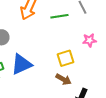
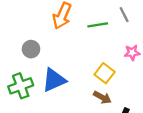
yellow square: (65, 58) -> (105, 73), turned -36

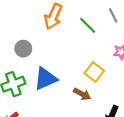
green line: (98, 25) -> (88, 25), turned 54
brown arrow: (102, 97) -> (82, 94), moved

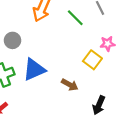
yellow square: (94, 72) -> (92, 60), moved

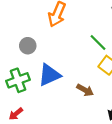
green line: (75, 18) -> (98, 42), moved

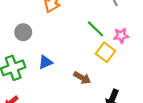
blue triangle: (49, 75) -> (45, 62), size x0.6

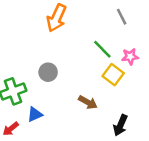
gray circle: (23, 32) -> (48, 72), moved
blue triangle: (45, 62) -> (35, 114), moved

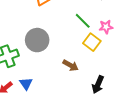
gray circle: (48, 72) -> (37, 40), size x1.5
blue triangle: (35, 114) -> (26, 84), moved, turned -40

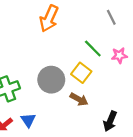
gray circle: (37, 40) -> (51, 80), moved
yellow square: (92, 42) -> (81, 73), moved

